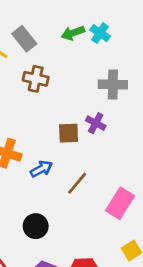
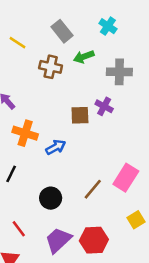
green arrow: (73, 33) -> (84, 57), moved
gray rectangle: (24, 39) -> (62, 31), moved
brown line: (77, 183) -> (93, 189), moved

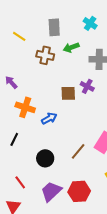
gray rectangle: (62, 31) -> (54, 27), turned 36

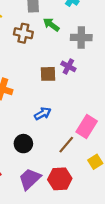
green arrow: (71, 47) -> (51, 25), turned 56
blue arrow: (49, 118) -> (43, 114), moved
brown line: (78, 151) -> (66, 145), moved

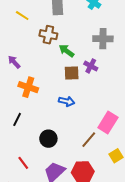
green arrow: (51, 25) -> (67, 51), moved
blue arrow: (43, 114) -> (67, 101), moved, turned 42

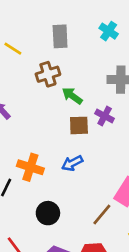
brown cross: (48, 35) -> (48, 74), turned -30
orange cross: (28, 87) -> (30, 167), moved
blue arrow: (67, 101) -> (72, 163), turned 140

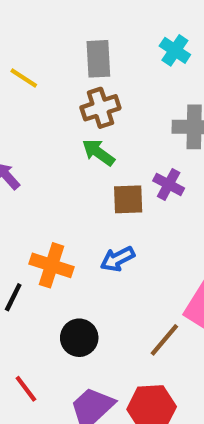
brown cross: (48, 74) -> (100, 108), moved
green arrow: (72, 96) -> (98, 153), moved

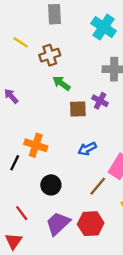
cyan cross: (175, 50) -> (104, 27), size x1.5
gray rectangle: (98, 59) -> (54, 14), moved
brown cross: (100, 108) -> (50, 55), moved
blue arrow: (117, 259) -> (87, 149), moved

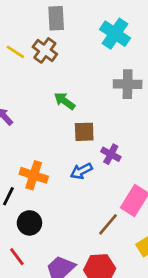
brown cross: (50, 55) -> (45, 50), moved, turned -36
purple cross: (100, 101) -> (111, 154), moved
blue arrow: (87, 149) -> (81, 171), moved
black circle: (51, 185) -> (29, 223), moved

